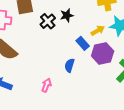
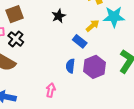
black cross: (48, 21) -> (16, 39), moved
purple hexagon: (103, 54) -> (94, 67), moved

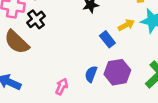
blue semicircle: (70, 66) -> (91, 74), moved

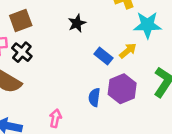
yellow arrow: (126, 25) -> (128, 51), moved
pink arrow: (62, 87) -> (55, 118), moved

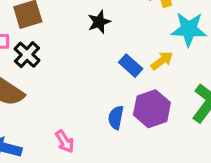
pink arrow: (55, 118) -> (65, 141), turned 132

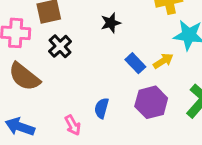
black cross: (27, 55) -> (60, 46), moved
blue semicircle: (116, 118) -> (102, 108), moved

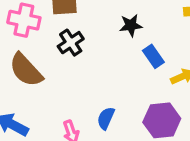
blue rectangle: (135, 63) -> (153, 56), moved

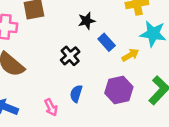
black cross: (71, 43) -> (70, 56), moved

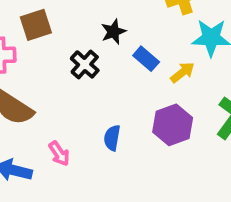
black cross: (70, 56) -> (85, 64), moved
pink arrow: (51, 107) -> (59, 154), moved

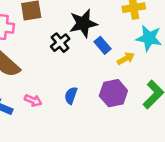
black star: (113, 32) -> (83, 23), size x1.6
pink arrow: (59, 154) -> (33, 100), turned -42

